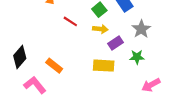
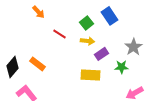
gray star: (141, 29) -> (134, 47), moved
orange rectangle: (54, 66) -> (38, 64), moved

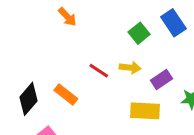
red line: (60, 34) -> (99, 71), moved
yellow arrow: (88, 41) -> (130, 68), moved

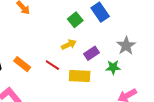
yellow arrow: (130, 68) -> (69, 45), turned -32
red line: (99, 71) -> (52, 65), moved

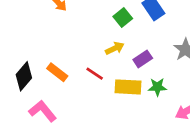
green star: (113, 67) -> (157, 87), moved

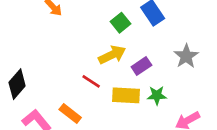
yellow arrow: (115, 48) -> (112, 55), size x1.4
orange rectangle: (57, 72) -> (70, 114), moved

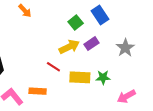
purple rectangle: (141, 66) -> (91, 44), moved
orange rectangle: (70, 114) -> (38, 91), turned -35

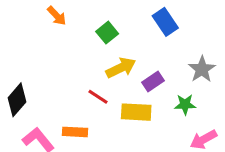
green square: (76, 22) -> (107, 33), moved
purple rectangle: (91, 44) -> (153, 81), moved
green star: (103, 77) -> (185, 104), moved

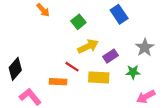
orange rectangle: (75, 132) -> (58, 82), moved

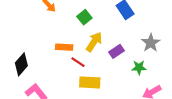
yellow arrow: (88, 46) -> (94, 42), turned -30
yellow rectangle: (99, 77) -> (90, 82), moved
orange rectangle: (58, 82) -> (64, 47), moved

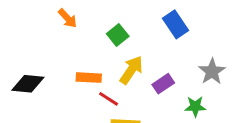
black diamond: (21, 64) -> (28, 84), moved, turned 55

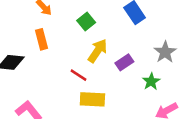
orange rectangle: (89, 78) -> (41, 39), moved, turned 72
green star: (195, 107) -> (151, 81), turned -30

